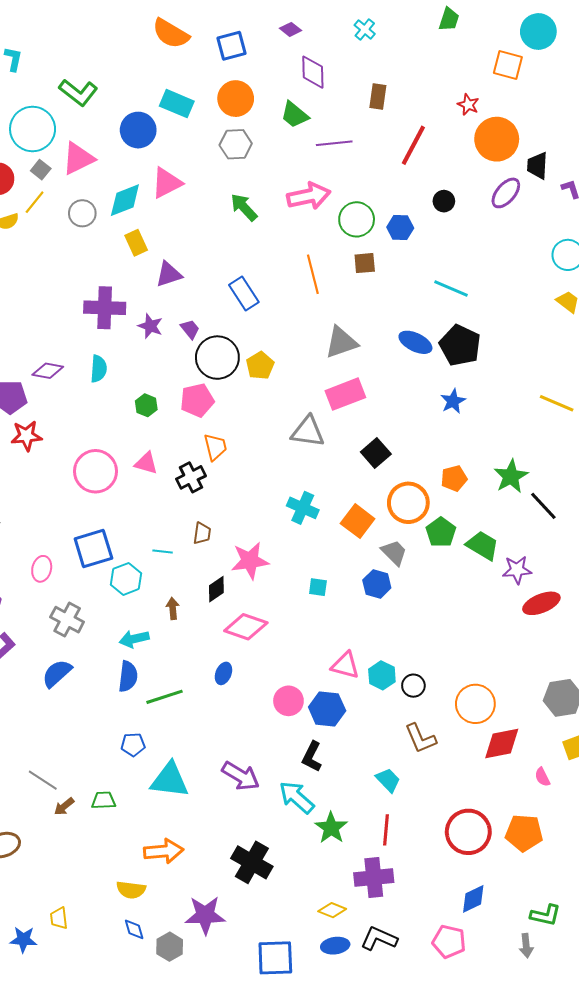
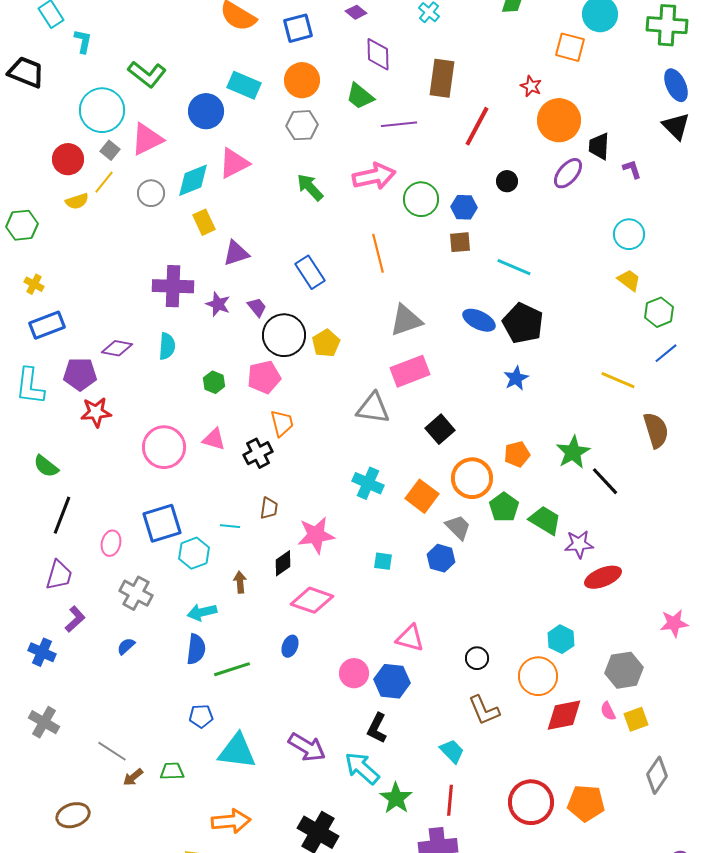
brown rectangle: (378, 96) -> (442, 78), size x1.5
brown square: (365, 263) -> (460, 242), moved
blue semicircle: (57, 673) -> (126, 646), size x0.6
cyan hexagon: (382, 675) -> (561, 639), moved
pink semicircle: (542, 777) -> (608, 711), moved

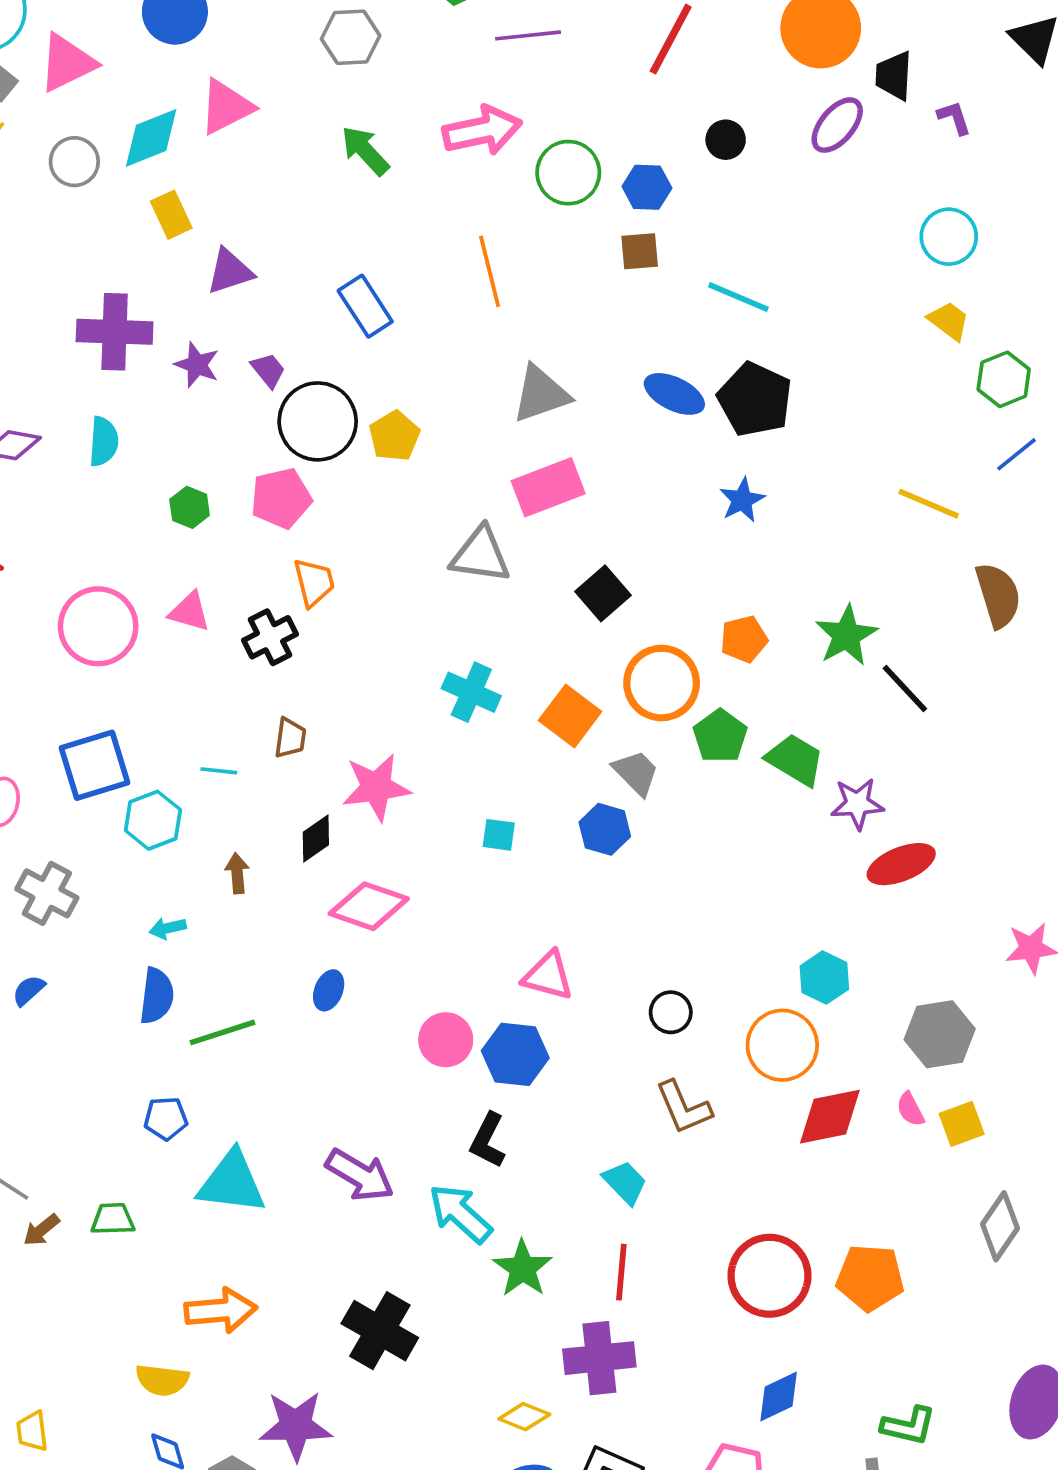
cyan arrow: (202, 612) -> (168, 928), size x0.7

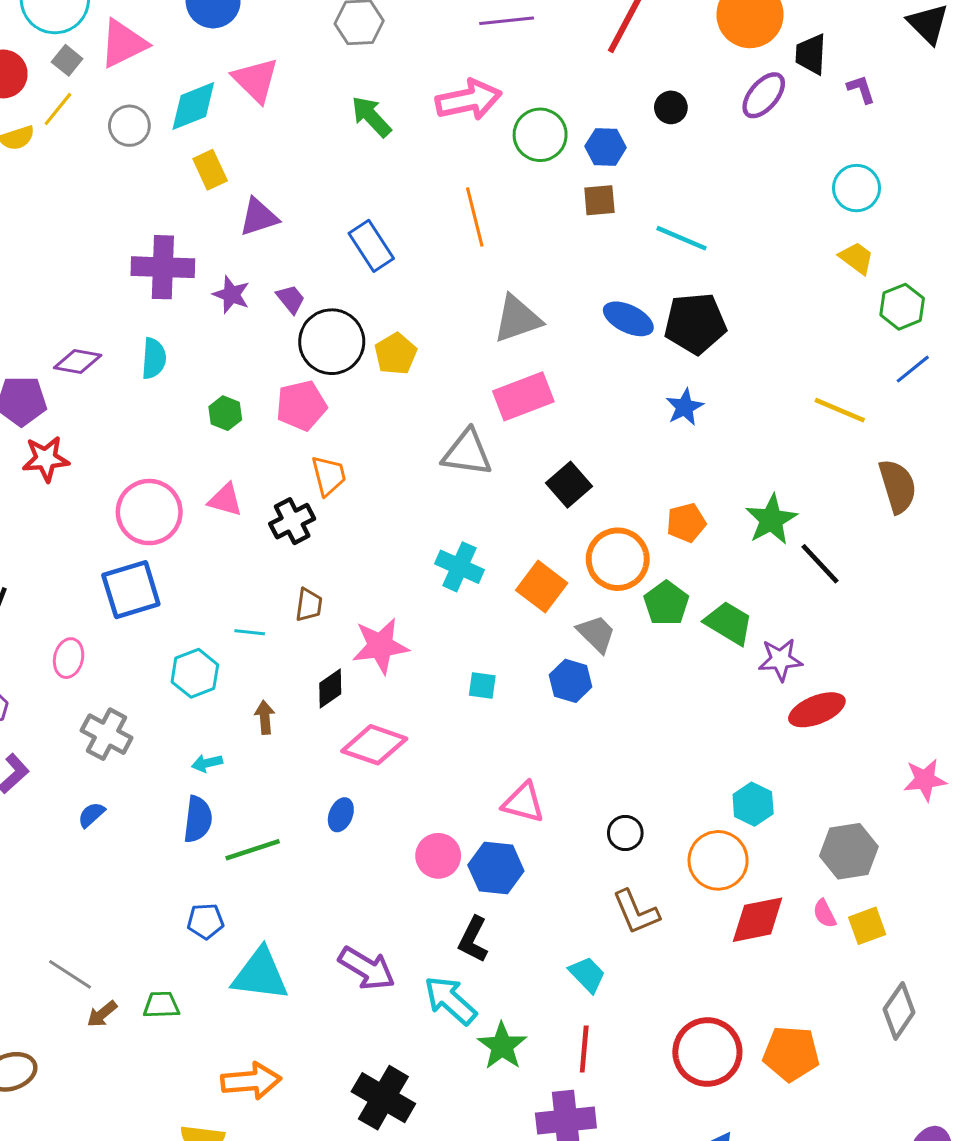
pink triangle: (226, 107) -> (256, 80), turned -48
black pentagon: (755, 399) -> (695, 323), turned -30
blue square: (94, 765) -> (131, 590), moved

